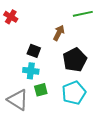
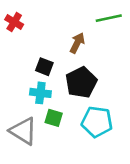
black pentagon: (75, 60) -> (81, 82), moved
green square: (41, 90) -> (54, 118), turned 32
cyan pentagon: (74, 93) -> (97, 122), turned 30

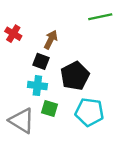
red cross: (14, 22) -> (13, 34), moved
brown arrow: (77, 43) -> (51, 40), moved

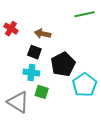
brown arrow: (51, 40) -> (43, 34), turned -105
cyan pentagon: (89, 112) -> (85, 85), moved, turned 30

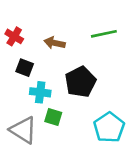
green line: (85, 14) -> (104, 34), moved
black square: (34, 52) -> (25, 68), moved
cyan pentagon: (85, 85) -> (109, 127), moved

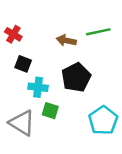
brown arrow: (54, 43) -> (66, 40), moved

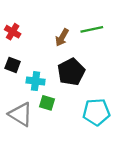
brown arrow: (66, 40) -> (62, 37), turned -72
black square: (23, 64) -> (13, 65), moved
cyan pentagon: (103, 120) -> (96, 112), turned 30

